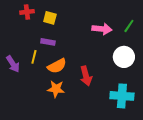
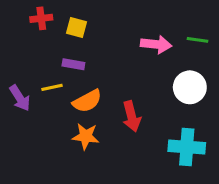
green line: (129, 26) -> (197, 40), turned 64
yellow line: (34, 57) -> (52, 87), turned 64

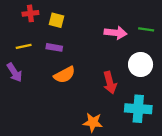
yellow line: (52, 87) -> (24, 46), moved
red arrow: (132, 116) -> (110, 83), moved
orange star: (86, 136) -> (93, 122), moved

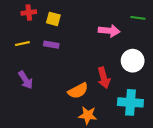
green line: (146, 29) -> (138, 18), moved
purple arrow: (15, 72) -> (26, 80), moved
orange semicircle: (64, 75) -> (78, 91), moved

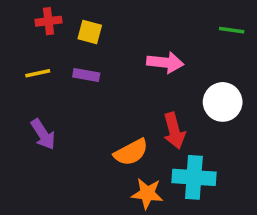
pink arrow: (109, 31) -> (165, 62), moved
cyan cross: (130, 102) -> (194, 177), moved

